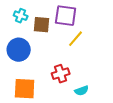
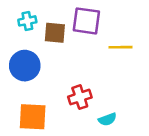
cyan cross: (21, 16) -> (27, 21), turned -32
yellow line: (76, 39) -> (121, 47), moved, turned 48

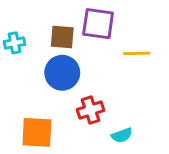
cyan cross: (27, 21) -> (15, 43), moved
blue circle: (25, 66) -> (62, 73), moved

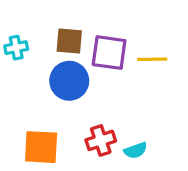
purple square: (98, 24) -> (109, 53), moved
red cross: (91, 110) -> (101, 140), moved

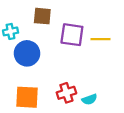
brown square: (69, 41) -> (42, 16), moved
blue circle: (69, 81) -> (27, 53), moved

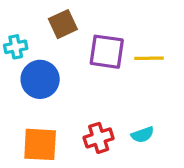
brown square: (42, 16) -> (63, 24), turned -30
cyan semicircle: (89, 99) -> (143, 135), moved

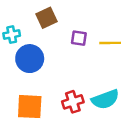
purple square: (107, 52) -> (79, 38), size x0.6
cyan semicircle: (143, 135) -> (105, 99), size x1.6

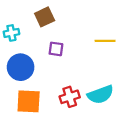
purple square: (79, 38) -> (56, 49), moved
blue circle: (30, 59) -> (21, 67), moved

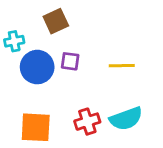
yellow line: (105, 41) -> (122, 66), moved
blue circle: (21, 67) -> (37, 67), moved

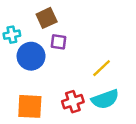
purple square: (70, 61) -> (59, 42), moved
yellow line: (122, 66) -> (102, 68), moved, turned -42

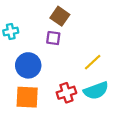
brown square: (47, 18) -> (60, 16), moved, turned -30
blue circle: (31, 56) -> (28, 65), moved

